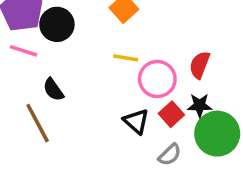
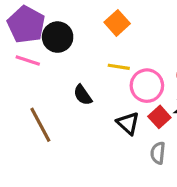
black semicircle: (53, 90) -> (83, 95), moved
gray semicircle: (170, 155) -> (158, 153), turned 140

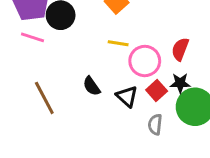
black semicircle: (83, 95) -> (92, 86), moved

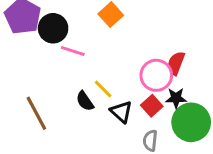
pink line: (32, 37) -> (73, 51), moved
yellow line: (118, 43) -> (103, 89), moved, turned 36
pink circle: (145, 61) -> (156, 75), moved

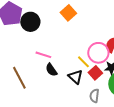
pink line: (73, 51) -> (43, 55), moved
yellow line: (103, 89) -> (83, 62), moved

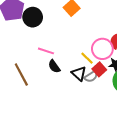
gray semicircle: (94, 96) -> (91, 77), moved, turned -128

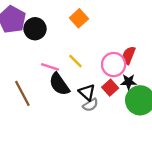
yellow line: (87, 58) -> (75, 61), moved
black semicircle: (54, 66) -> (59, 84), size x1.5
gray semicircle: (91, 77) -> (90, 105), moved

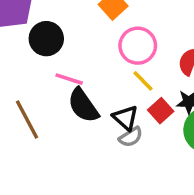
black circle: (35, 29) -> (46, 39), moved
yellow line: (75, 61) -> (143, 81), moved
pink circle: (114, 65) -> (138, 46), moved

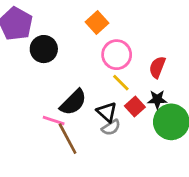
pink line: (69, 79) -> (54, 120), moved
black semicircle: (83, 105) -> (73, 102), turned -100
brown line: (27, 119) -> (68, 139), moved

